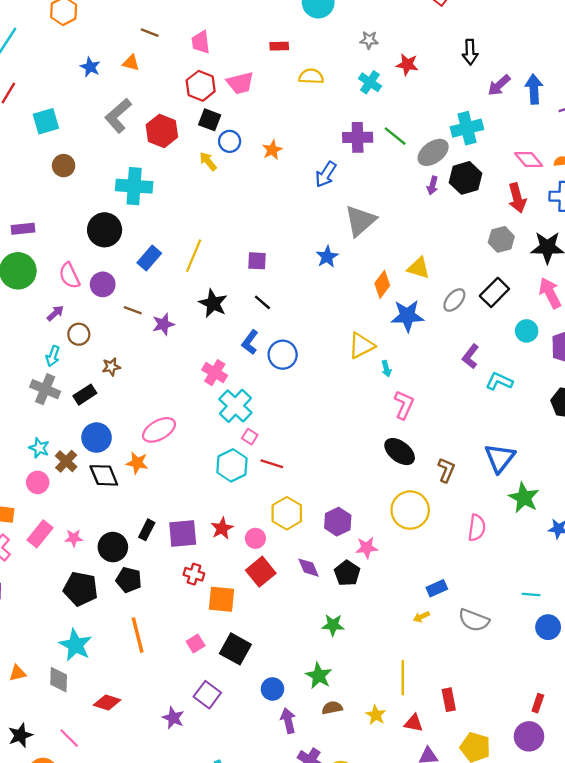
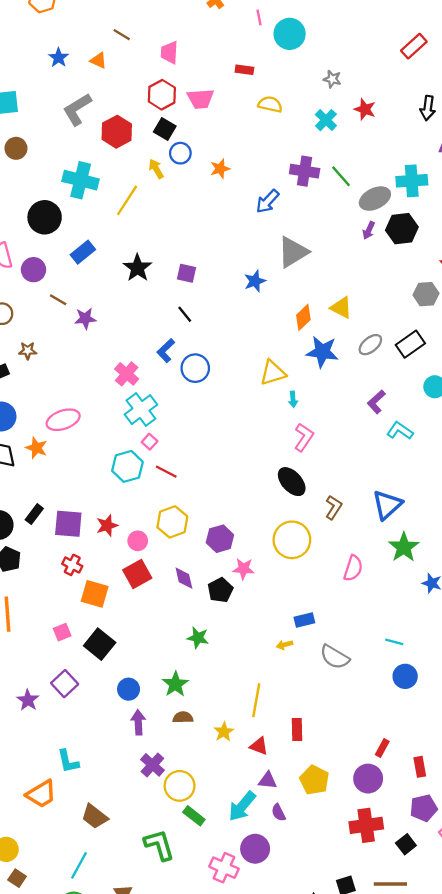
yellow line: (194, 256) -> (127, 200), moved
black star: (213, 303) -> (137, 268), moved

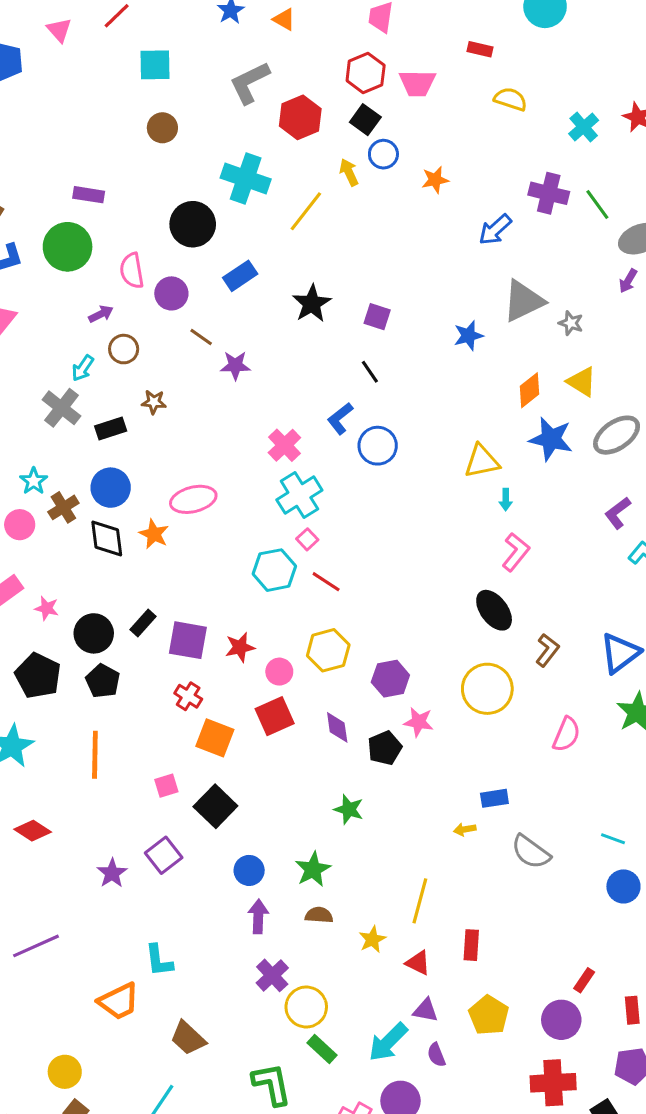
gray star: (332, 79) -> (571, 323), moved
gray ellipse: (370, 345) -> (617, 435), size x1.4

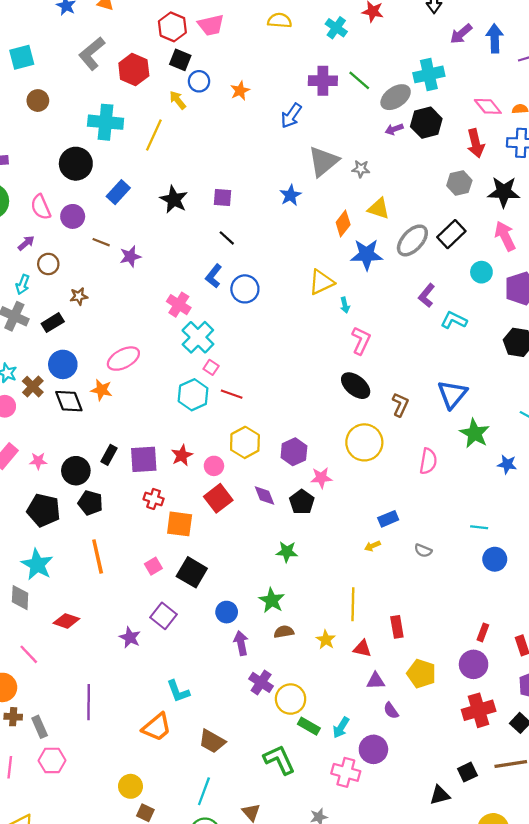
purple arrow: (628, 281) -> (394, 129), turned 54
gray semicircle: (531, 852) -> (423, 551), size x0.6
purple line: (36, 946) -> (89, 702), turned -52
cyan arrow: (388, 1042) -> (341, 728), moved, size x0.7

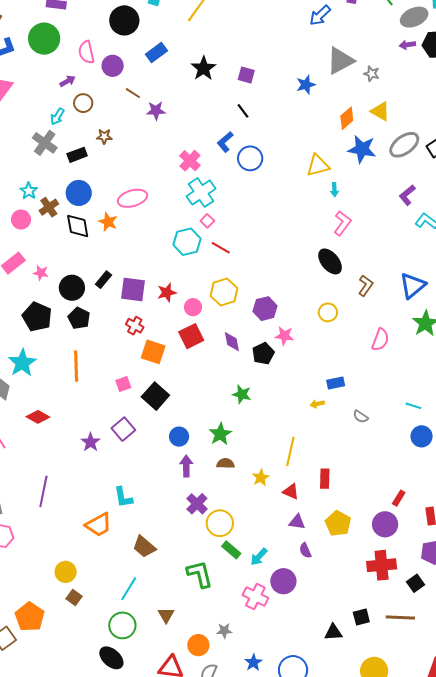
yellow circle: (364, 442) -> (328, 312), size x0.6

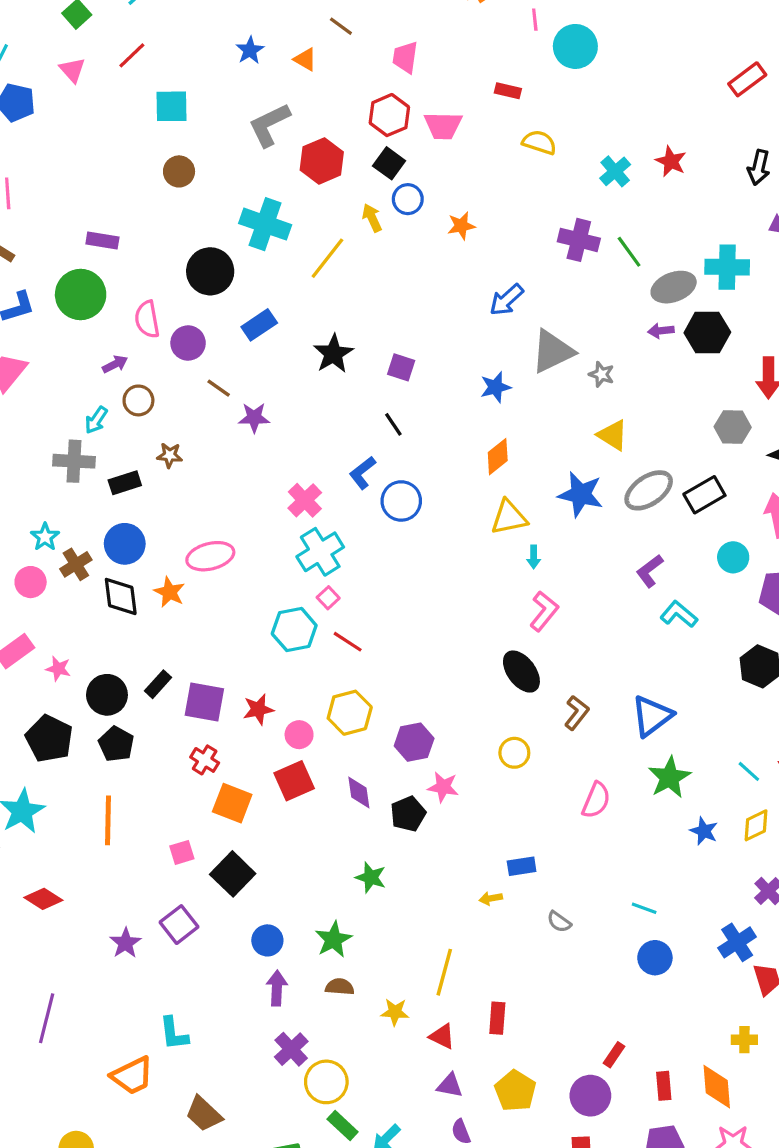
blue arrow: (320, 15) -> (506, 300), moved
orange diamond: (347, 118) -> (498, 457), moved
gray cross: (45, 143) -> (74, 461), turned -35
yellow star: (261, 478) -> (395, 1012), turned 30

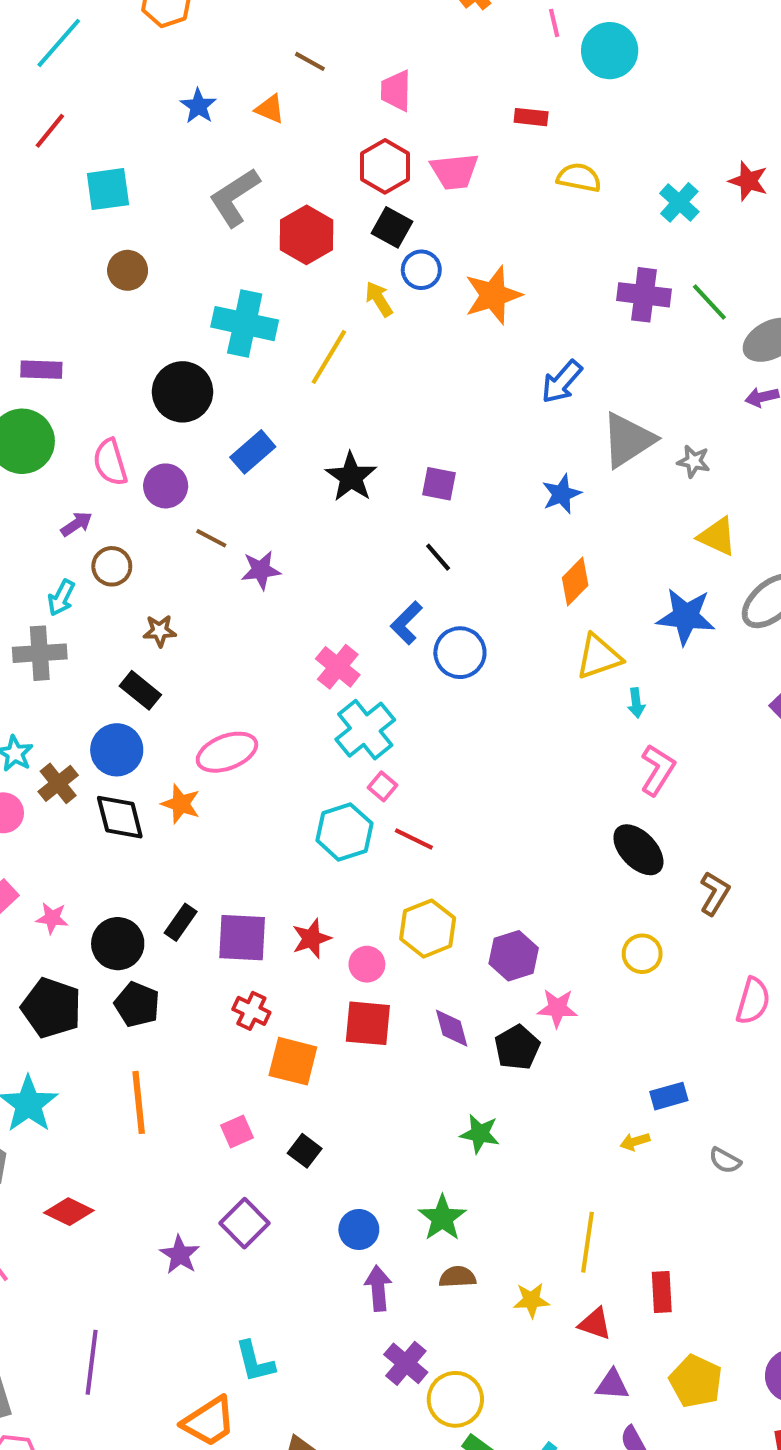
orange star: (461, 226) -> (493, 295), size x1.6
black rectangle: (125, 483) -> (140, 690), moved, turned 64
red square: (294, 781) -> (368, 1023), turned 36
black square: (233, 874) -> (305, 1151), size x0.6

